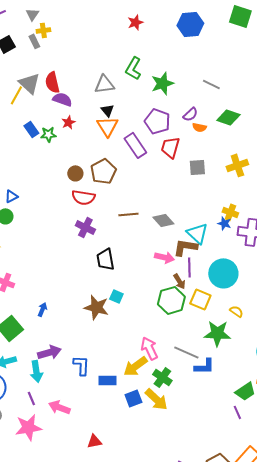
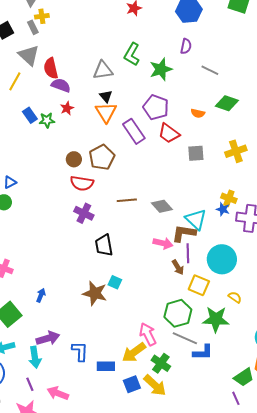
gray triangle: (29, 83) -> (29, 55), moved
purple semicircle: (190, 114) -> (186, 46), moved, turned -35
red trapezoid: (170, 147) -> (169, 133), turned -70
green hexagon: (171, 300) -> (178, 313), moved

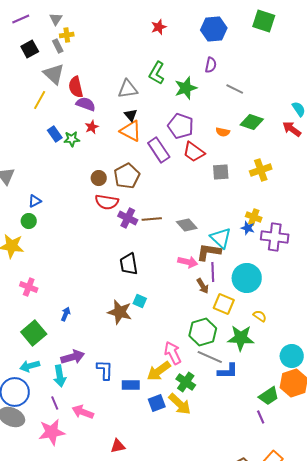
orange triangle: (106, 112) -> (131, 131), turned -30
purple cross: (84, 213) -> (128, 218), moved

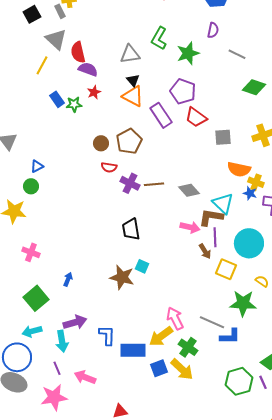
orange semicircle: (223, 132) -> (239, 169), moved, size x1.6
red semicircle: (107, 202) -> (109, 167), size x0.7
green hexagon: (203, 332) -> (239, 381), moved
blue rectangle: (131, 385) -> (133, 350), size x1.4

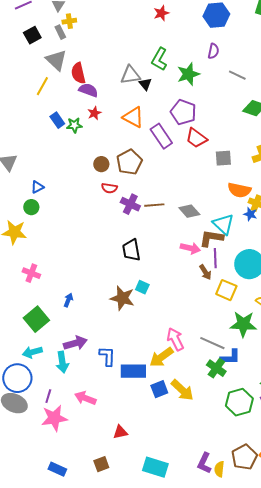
black triangle: (133, 80) -> (145, 84), moved
green cross: (188, 347) -> (216, 368), moved
purple line: (57, 368) -> (48, 396), moved, turned 40

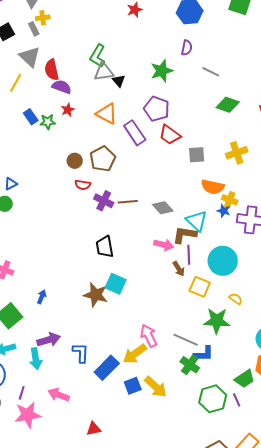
green L-shape: (159, 59) -> (98, 56), moved
cyan square: (142, 287) -> (116, 284), size x1.5
blue rectangle: (133, 371) -> (107, 368), turned -45

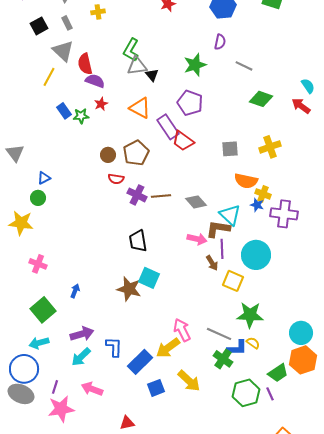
yellow cross: (43, 18) -> (98, 12), moved
red trapezoid: (170, 135) -> (183, 141), moved
yellow semicircle: (236, 299) -> (253, 343), moved
cyan arrow: (36, 359) -> (81, 357), moved, turned 55
blue square: (133, 386) -> (156, 388), moved

